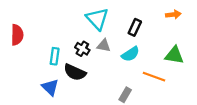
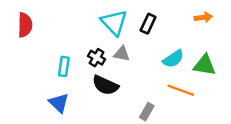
black rectangle: (135, 27) -> (148, 24), moved
red semicircle: (17, 35) -> (25, 25), moved
cyan semicircle: (130, 54) -> (173, 59), moved
black semicircle: (75, 72) -> (105, 85), moved

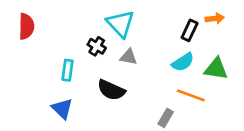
black rectangle: (148, 24) -> (190, 30), moved
black cross: (97, 58) -> (97, 46), moved
gray rectangle: (147, 112) -> (166, 118), moved

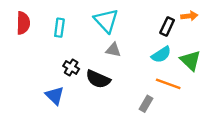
black cross: (97, 46) -> (71, 67), moved
green triangle: (216, 69) -> (190, 60), turned 35
cyan rectangle: (68, 70) -> (59, 28), moved

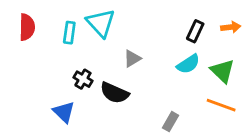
orange arrow: (189, 16) -> (231, 27), moved
cyan triangle: (106, 21) -> (101, 23), moved
gray triangle: (113, 50) -> (132, 59), turned -42
orange line: (168, 84) -> (221, 105), moved

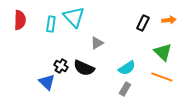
cyan semicircle: (188, 64) -> (127, 68), moved
black cross: (83, 79) -> (61, 66), moved

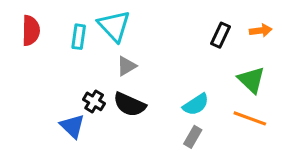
gray triangle: (97, 43) -> (126, 66), moved

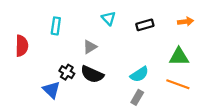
cyan triangle: (114, 26) -> (109, 18), moved, size x0.6
red semicircle: (31, 31) -> (22, 46), moved
black rectangle: (221, 35) -> (145, 25), moved, turned 49
green triangle: (251, 80) -> (179, 57), turned -45

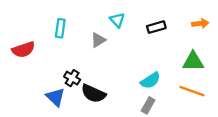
red semicircle: (22, 46) -> (23, 50), turned 70
gray triangle: (90, 47) -> (98, 40), moved
black semicircle: (92, 74) -> (93, 94), moved

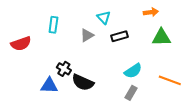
orange arrow: (200, 23) -> (151, 12), moved
black rectangle: (156, 27) -> (119, 36), moved
green triangle: (193, 61) -> (161, 37), moved
blue triangle: (55, 97) -> (49, 86), turned -42

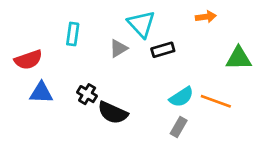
cyan triangle: (104, 17) -> (141, 24), size x1.5
green triangle: (161, 37) -> (239, 58), moved
orange line: (170, 80) -> (216, 101), moved
blue triangle: (49, 86) -> (41, 93), moved

